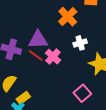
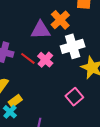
purple triangle: (38, 40) -> (41, 30), moved
white cross: (80, 43) -> (73, 46), size x1.6

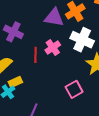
white cross: (73, 46) -> (82, 40), turned 30
red line: (28, 58) -> (35, 55), moved, turned 42

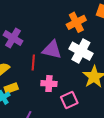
purple triangle: (54, 18) -> (52, 50), moved
pink cross: (53, 47) -> (49, 84), moved, turned 35

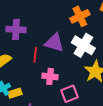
purple cross: (13, 38) -> (16, 29), turned -30
yellow rectangle: (11, 88) -> (15, 93), moved

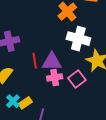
purple triangle: (54, 43) -> (52, 62), moved
pink square: (70, 94) -> (77, 79), moved

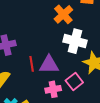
pink cross: (55, 77) -> (53, 89), moved

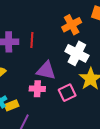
red line: (32, 64) -> (32, 40), moved
pink cross: (53, 89) -> (37, 89), moved

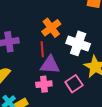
orange cross: (72, 25) -> (51, 28), moved
red line: (32, 40) -> (42, 49), moved

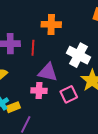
orange cross: (51, 28) -> (51, 24), moved, turned 30
red line: (42, 49) -> (33, 48), moved

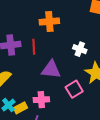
white cross: (78, 55) -> (80, 49), size x0.6
pink cross: (39, 91) -> (41, 100), moved

